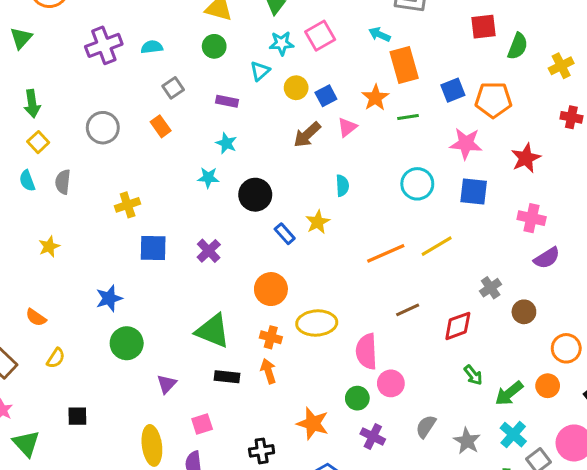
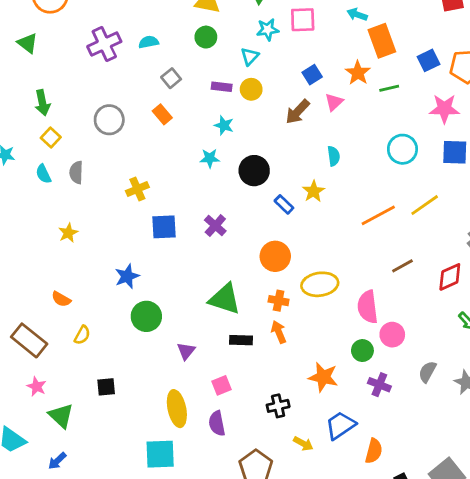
pink square: (320, 36) -> (303, 20), turned 32
green triangle: (21, 38) -> (28, 43), turned -30
yellow circle: (296, 88) -> (251, 89), moved

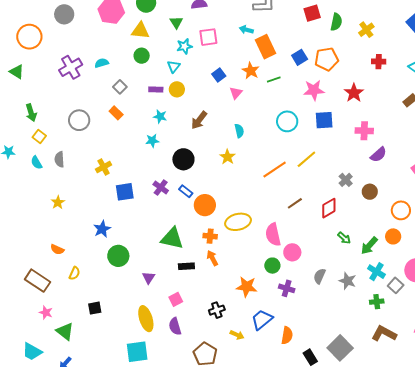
brown arrow: (298, 112) -> (199, 120), moved
black circle: (254, 171) -> (183, 159), moved
blue rectangle: (284, 204) -> (186, 191), moved

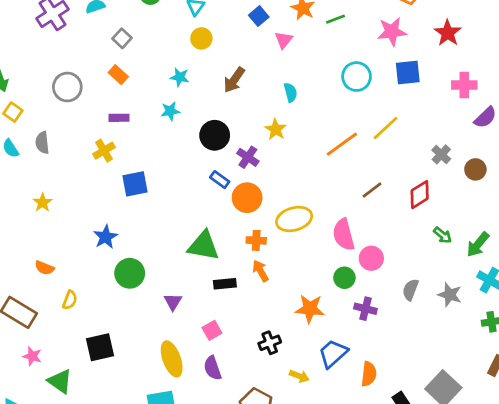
purple rectangle: (156, 90) -> (119, 118), moved
purple cross: (161, 187) -> (248, 157), moved
black square: (95, 308) -> (100, 347), size x1.5

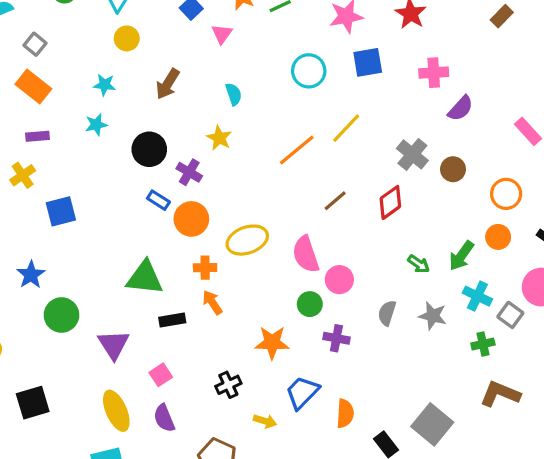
orange rectangle: (118, 75) -> (33, 87), size x1.5
gray cross: (441, 154) -> (412, 154), size x1.4
green arrow: (443, 235) -> (419, 264), moved
purple triangle: (173, 302) -> (114, 345), size x1.5

